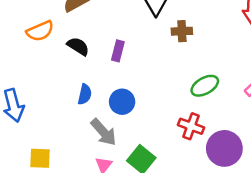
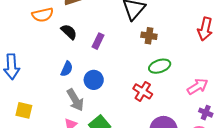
green ellipse: (205, 86) -> (160, 66), moved
red cross: (191, 126) -> (143, 91), moved

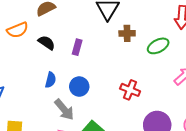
green ellipse: (160, 66) -> (158, 46), moved

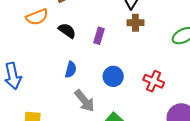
brown cross: (127, 33) -> (135, 23), moved
blue circle: (79, 87) -> (113, 76), moved

